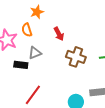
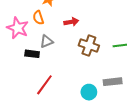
red arrow: (59, 34) -> (71, 22), turned -72

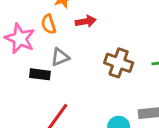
red arrow: (71, 22) -> (86, 21), moved

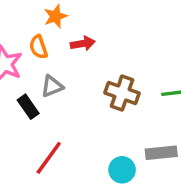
black rectangle: (40, 74) -> (28, 107), turned 48

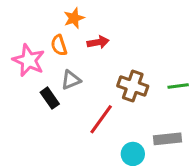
red line: (49, 158) -> (101, 119), moved

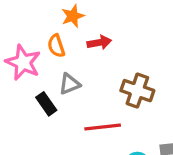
red line: (101, 119) -> (103, 127), turned 48

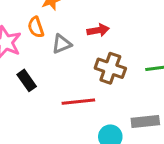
red arrow: (99, 43) -> (98, 30), moved
gray triangle: (69, 84) -> (62, 44), moved

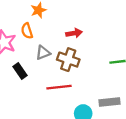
gray triangle: (62, 44) -> (43, 53), moved
brown cross: (110, 68) -> (68, 60), moved

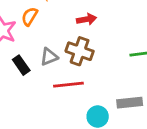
orange semicircle: (27, 31) -> (30, 16), turned 49
gray triangle: (43, 53) -> (49, 57), moved

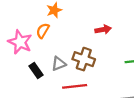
red arrow: (87, 19) -> (103, 30), moved

